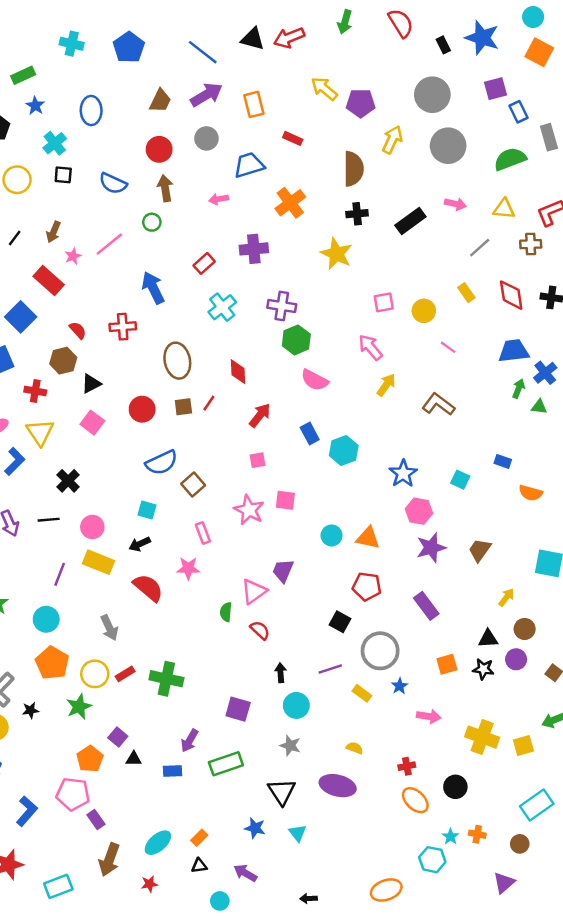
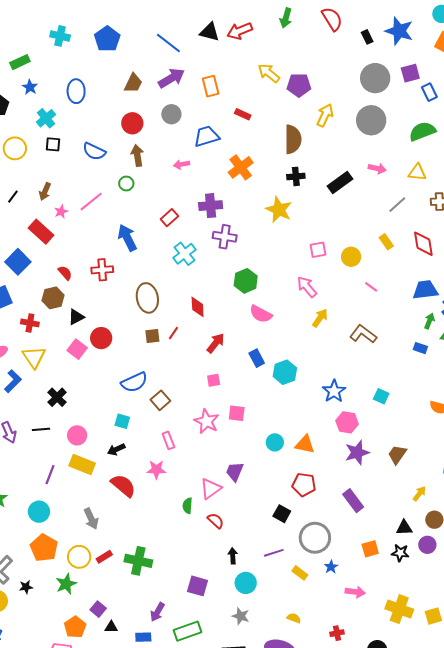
gray circle: (432, 95) -> (375, 78), moved
purple cross: (282, 306) -> (225, 237), moved
red circle: (142, 409) -> (101, 338), moved
blue rectangle: (503, 461) -> (420, 348), moved

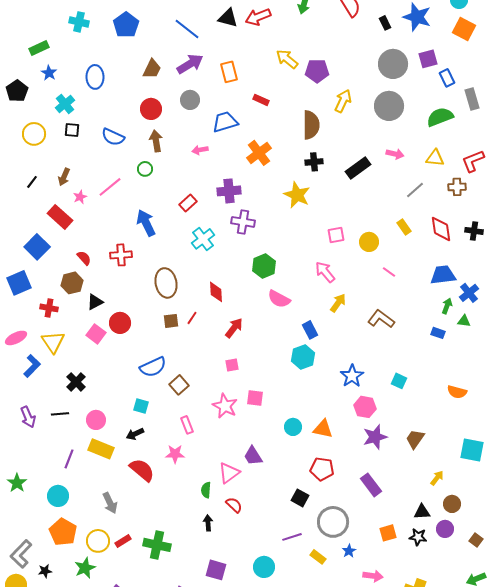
blue rectangle: (257, 358) -> (310, 330), moved
purple trapezoid: (235, 472) -> (253, 456), turned -55
black arrow: (233, 556) -> (208, 523), moved

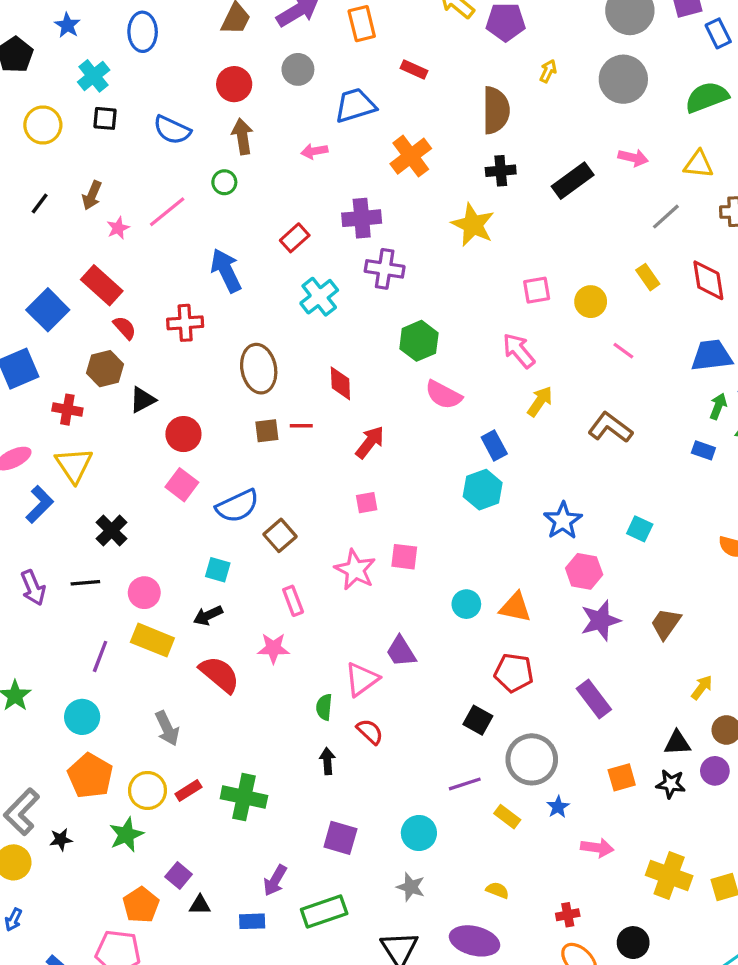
yellow arrow: (343, 101) -> (548, 71), size x0.6
red rectangle: (60, 217) -> (102, 285), moved
red line: (192, 318) -> (301, 426), turned 56
pink square: (96, 334) -> (182, 485), moved

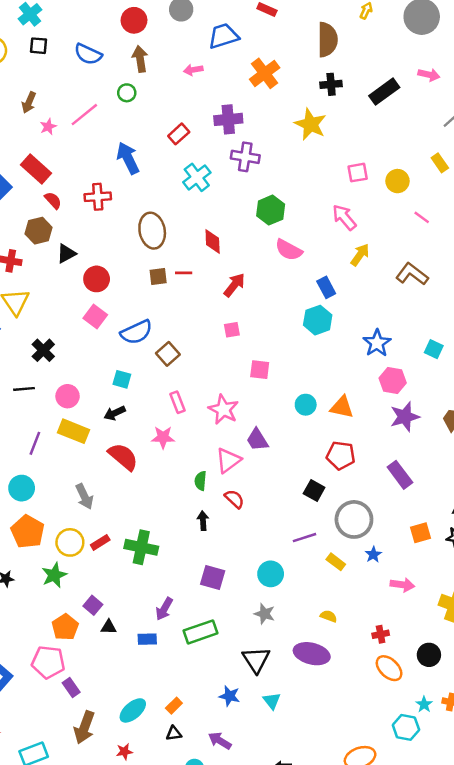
pink star: (355, 570) -> (223, 409), moved

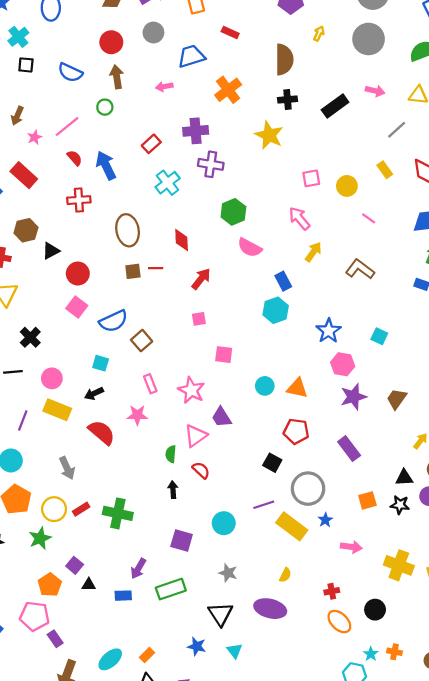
red semicircle: (53, 200) -> (75, 158), moved
yellow rectangle: (336, 562) -> (292, 526), size x1.8
cyan circle: (271, 574) -> (224, 523), moved
yellow semicircle: (329, 616) -> (285, 575), turned 96

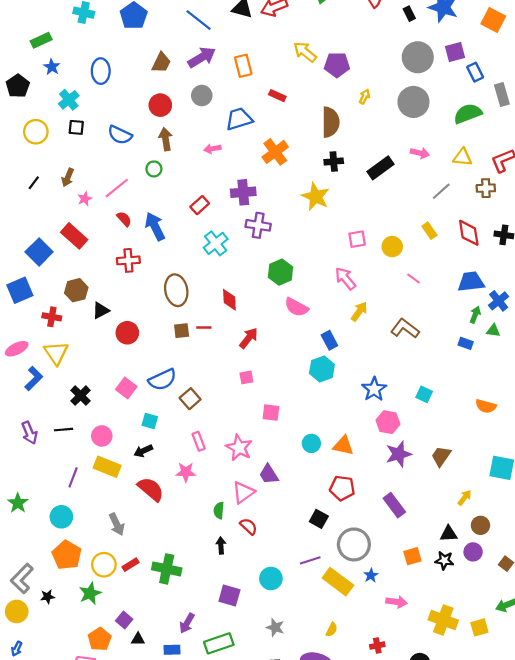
pink square: (77, 307) -> (126, 388), moved

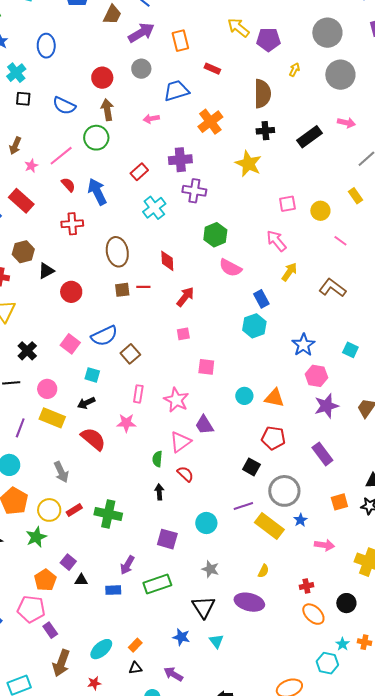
gray circle: (418, 57) -> (327, 33), moved
brown trapezoid: (161, 63) -> (112, 15), moved
green circle: (154, 169) -> (96, 138), size x1.6
pink rectangle: (199, 441) -> (138, 394), turned 30

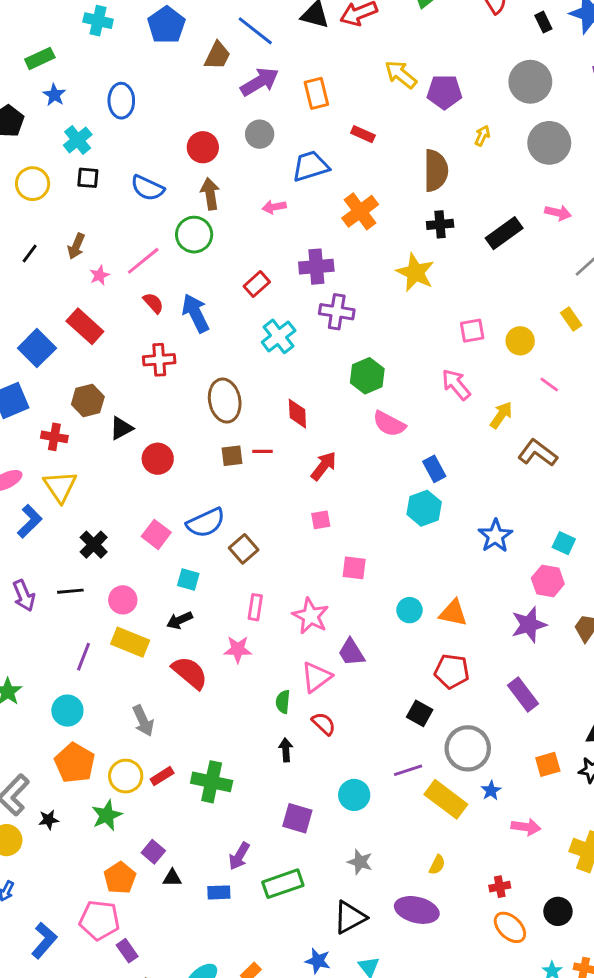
yellow arrow: (289, 272) -> (501, 415), moved
pink hexagon: (316, 376) -> (548, 581), moved
black triangle: (203, 607) -> (350, 917), turned 35

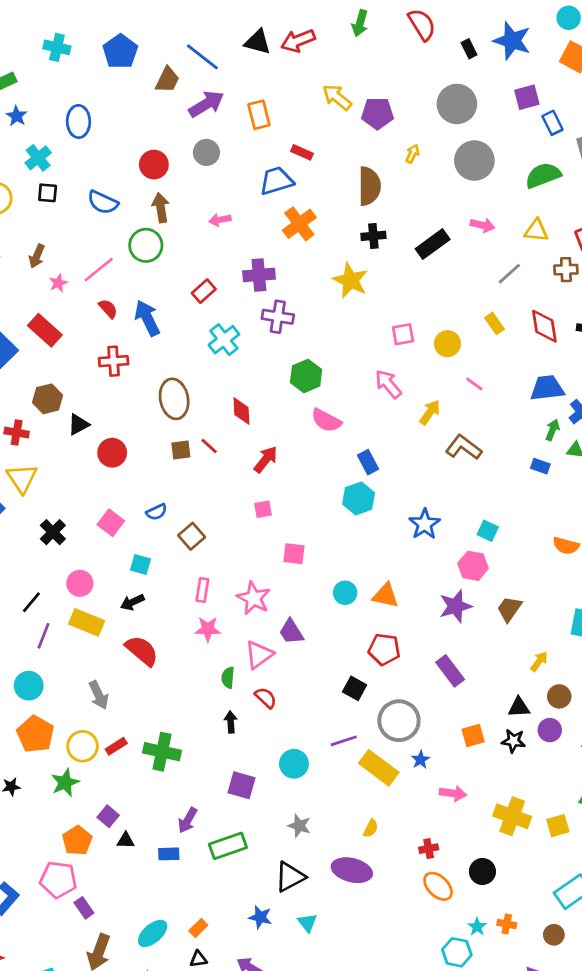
blue trapezoid: (311, 166) -> (276, 181), moved
red line: (263, 451) -> (209, 446), turned 42
blue semicircle: (206, 523) -> (157, 512), size x0.6
black line: (70, 591) -> (31, 602), moved, turned -45
pink star: (238, 649) -> (208, 629), moved

